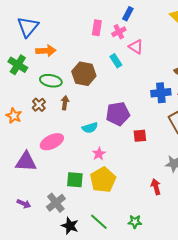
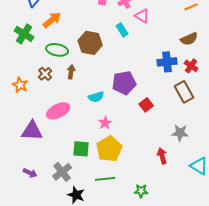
orange arrow: (46, 51) -> (52, 20), turned -36
red square: (140, 136) -> (146, 105), turned -32
green line: (99, 222) -> (105, 179), moved, turned -48

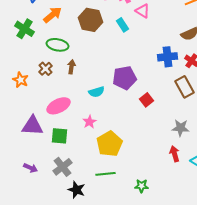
brown hexagon: (90, 43) -> (90, 20), moved
pink star: (105, 123) -> (90, 122), moved
green square: (81, 149) -> (60, 136), moved
red arrow: (162, 156) -> (174, 154), moved

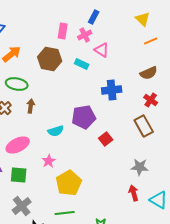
cyan rectangle: (122, 25) -> (82, 64), turned -32
blue cross: (168, 57) -> (112, 90), moved

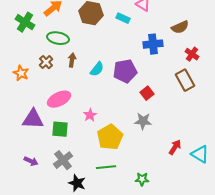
brown semicircle: (149, 73) -> (180, 27), moved
cyan semicircle: (56, 131) -> (97, 69), moved, turned -35
gray star: (140, 167) -> (143, 121), moved
red arrow: (134, 193) -> (175, 147), turned 49

